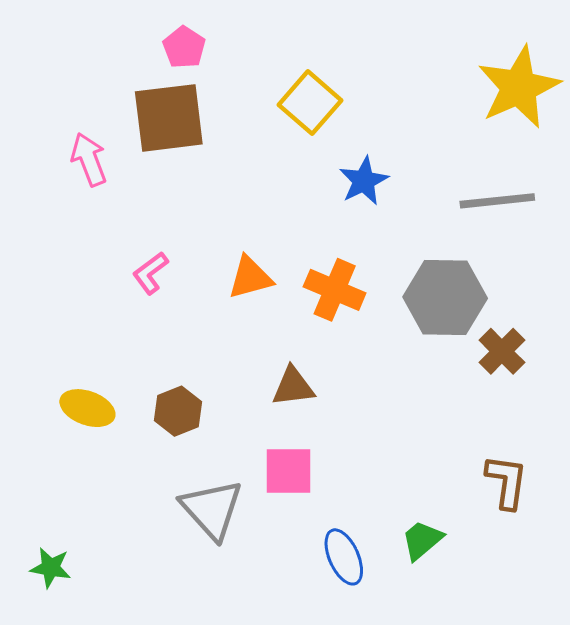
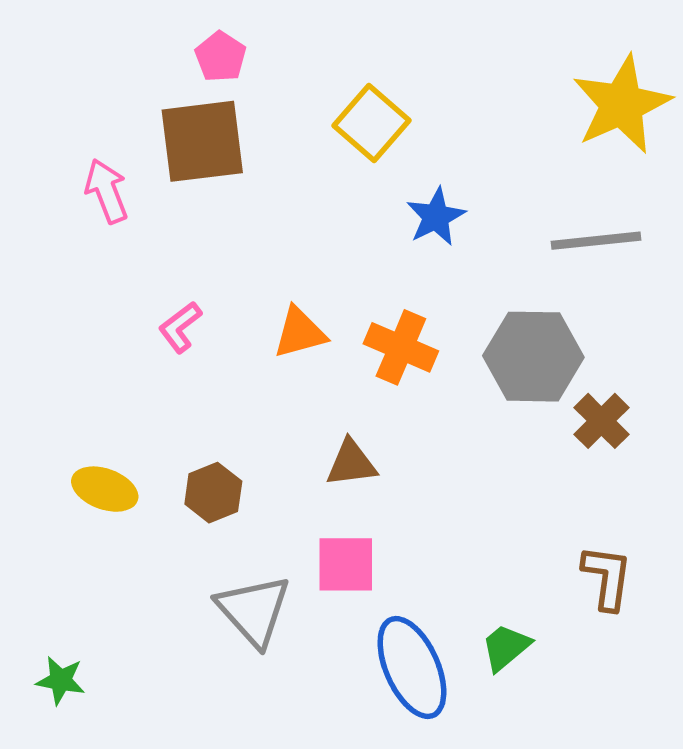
blue ellipse: (344, 557) -> (412, 667), size x1.5

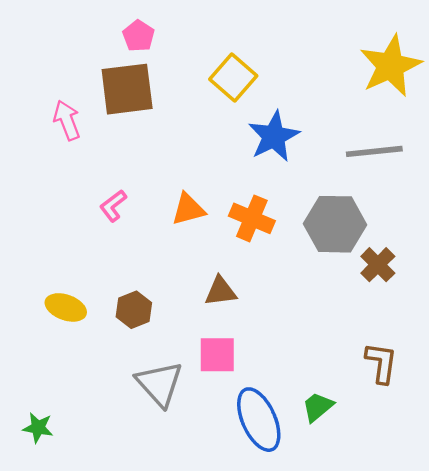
blue star: (436, 217) -> (274, 136), size x1.4

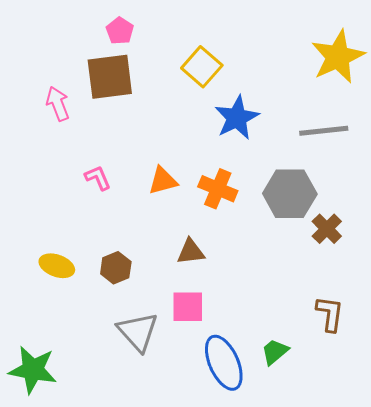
pink L-shape: (113, 206) -> (98, 178), turned 104
green star: (38, 428) -> (33, 370), size x1.8

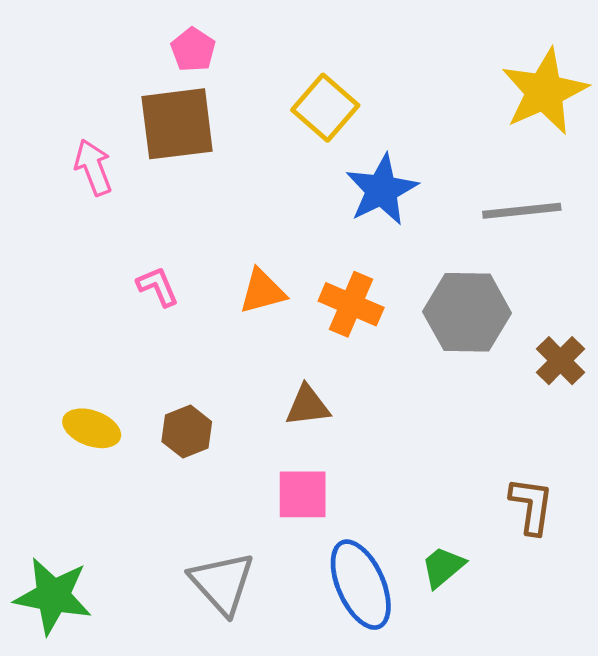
brown cross: (327, 229) -> (560, 361), moved
gray triangle: (138, 332) -> (222, 583), moved

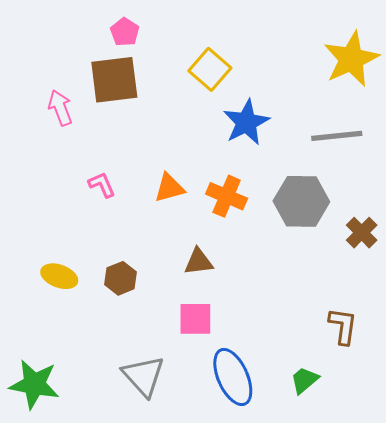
green trapezoid: (443, 567) -> (305, 380), moved

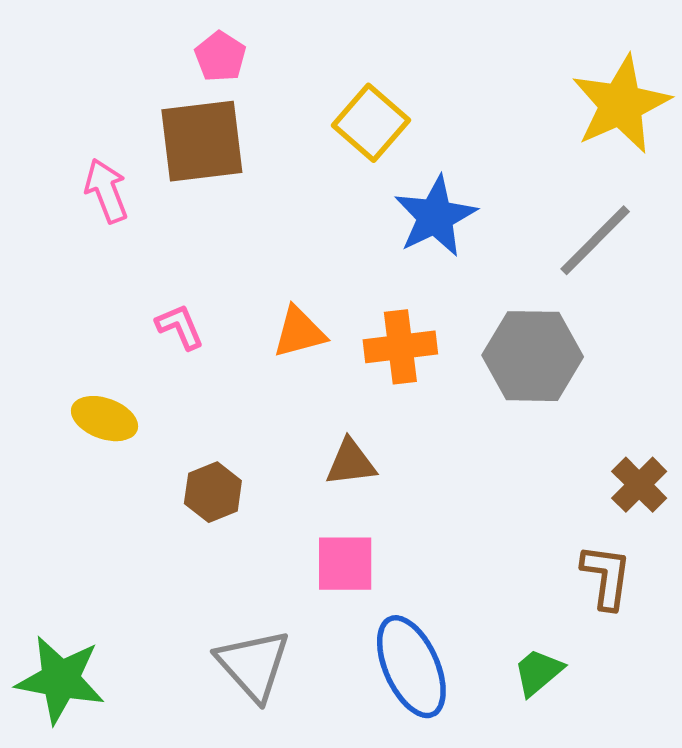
gray line: (337, 136) -> (595, 240), turned -39
orange cross: (227, 196) -> (400, 347), turned -30
brown cross: (362, 233) -> (639, 485), moved
yellow ellipse: (59, 276) -> (105, 419), moved

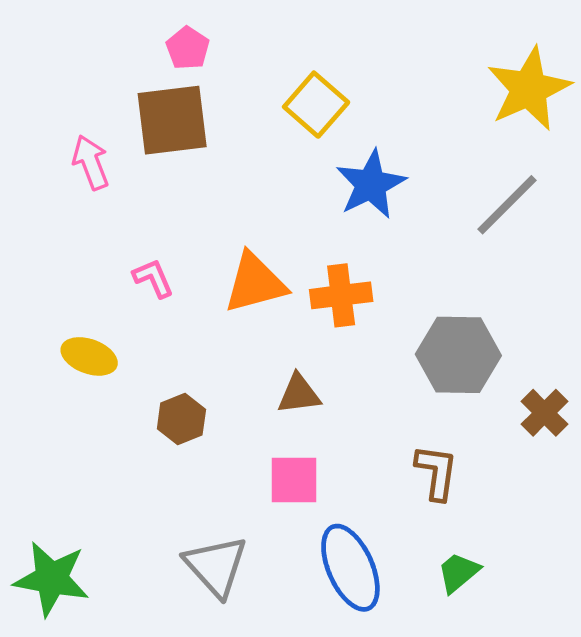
orange triangle: (299, 332) -> (255, 283), size x1.4
gray hexagon: (533, 356) -> (458, 355), moved
brown L-shape: (606, 577) -> (436, 472), moved

